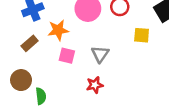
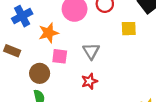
brown rectangle: (30, 43) -> (12, 51), moved, turned 70
brown circle: (21, 80) -> (40, 73), moved

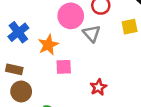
gray triangle: (91, 51) -> (92, 33), moved
brown circle: (40, 73) -> (21, 91), moved

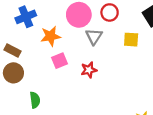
pink square: (64, 67) -> (59, 61), turned -35
red star: (98, 87) -> (89, 70), moved

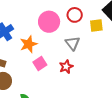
gray triangle: (94, 36) -> (73, 43), moved
yellow square: (131, 40) -> (96, 25), moved

